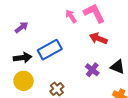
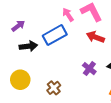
blue rectangle: (50, 50) -> (55, 35), moved
black arrow: (22, 58) -> (28, 46), moved

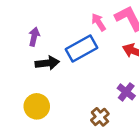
purple arrow: (18, 26) -> (34, 37), turned -40
brown cross: (54, 88) -> (100, 117), moved

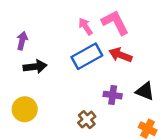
blue rectangle: (81, 48) -> (87, 56), moved
purple cross: (126, 92) -> (113, 95), turned -30

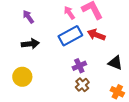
purple arrow: (22, 41) -> (28, 17), moved, turned -48
purple cross: (113, 95) -> (79, 66), moved, turned -32
brown cross: (87, 120) -> (82, 85), moved

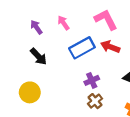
pink arrow: (69, 13) -> (63, 23), moved
black arrow: (30, 44) -> (38, 57), turned 54

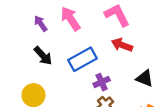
pink arrow: (63, 23) -> (71, 19), size x1.5
blue rectangle: (82, 48) -> (82, 59), moved

